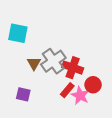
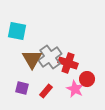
brown triangle: (34, 63) -> (32, 59), size x1.5
red rectangle: (67, 90) -> (46, 91), moved

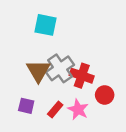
cyan square: (17, 31) -> (45, 25), moved
pink star: (75, 89) -> (78, 109), moved

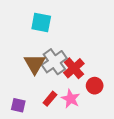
red cross: (82, 76) -> (74, 68), turned 30
purple square: (26, 106) -> (18, 105), moved

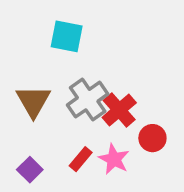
brown triangle: (35, 64) -> (33, 101), moved
purple square: (18, 105) -> (30, 170), turned 32

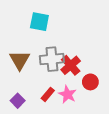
gray cross: (88, 100) -> (52, 59), turned 30

